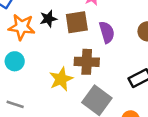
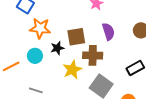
black star: (48, 19) -> (57, 48), moved
brown square: (77, 22) -> (76, 37), moved

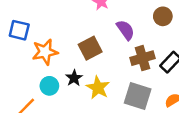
black star: (57, 48) -> (74, 78), moved
brown cross: (93, 55) -> (143, 58), moved

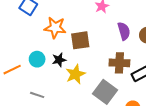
purple semicircle: (125, 30) -> (124, 31), moved
orange star: (45, 52) -> (55, 28), moved

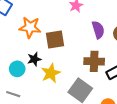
cyan circle: (37, 59) -> (17, 69), moved

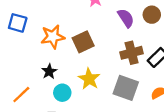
black star: (34, 59) -> (49, 71), moved
cyan circle: (17, 69) -> (62, 93), moved

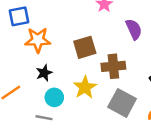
blue square: (18, 23) -> (19, 16), turned -36
orange star: (53, 37) -> (38, 40), moved
brown cross: (132, 53) -> (113, 66), moved

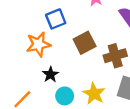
blue square: (19, 16) -> (56, 19), moved
yellow star: (85, 87) -> (94, 94), moved

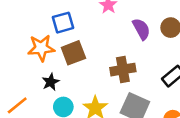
brown square: (85, 43) -> (73, 53), moved

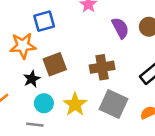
brown square: (73, 53) -> (55, 64), moved

